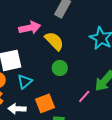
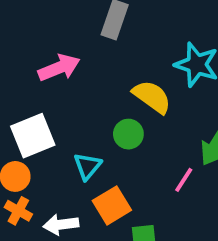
yellow semicircle: (54, 41) -> (152, 97), moved
cyan triangle: (25, 82) -> (88, 166), moved

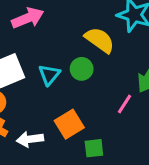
cyan triangle: (88, 166) -> (49, 75), moved

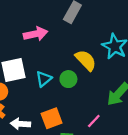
pink line: (125, 104) -> (94, 121), moved

